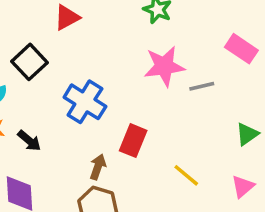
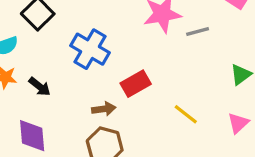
red rectangle: (133, 141) -> (136, 84), turned 40
brown arrow: (98, 167) -> (104, 109), turned 65

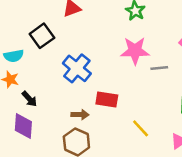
red rectangle: (136, 84) -> (107, 100), turned 30
black arrow: (40, 87) -> (29, 99), moved

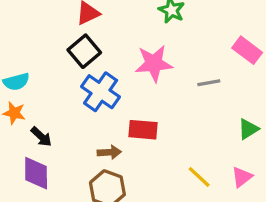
black square: (42, 36) -> (84, 51), moved
pink star: (135, 51) -> (154, 63), moved
yellow line: (141, 128) -> (199, 177), moved

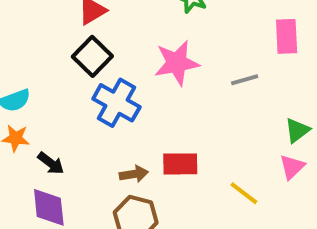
pink rectangle: (247, 50) -> (287, 36), turned 56
red rectangle: (143, 130) -> (180, 164), moved
pink triangle: (242, 177) -> (292, 167), moved

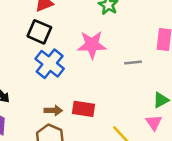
black square: (92, 56) -> (39, 32), turned -30
pink triangle: (292, 167) -> (154, 123), turned -30

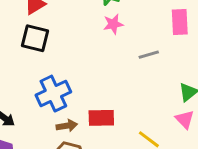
pink star: (92, 45) -> (113, 24), moved, size x0.6
blue cross: (50, 64) -> (53, 94), moved, turned 36

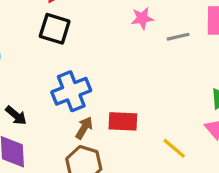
gray line: (149, 55) -> (178, 37), moved
brown arrow: (67, 126) -> (84, 128), turned -54

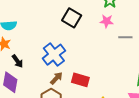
black square: (55, 29) -> (72, 18), moved
blue cross: (71, 91) -> (54, 55), turned -30

